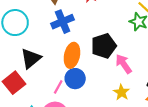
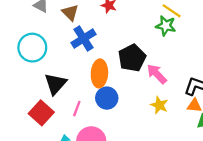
pink line: (58, 87) -> (77, 109), moved

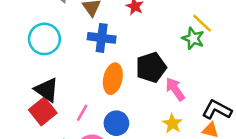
blue cross: (84, 39) -> (102, 38), turned 30
black triangle: (55, 84) -> (47, 90), moved, turned -45
blue circle: (107, 98) -> (116, 123), moved

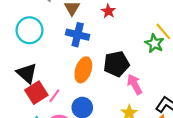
red square: (43, 111) -> (36, 93), moved

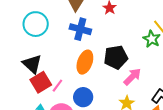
pink arrow: (135, 84) -> (132, 77), turned 72

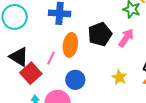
pink arrow: (132, 77) -> (126, 38), moved
pink line: (57, 86) -> (51, 58), moved

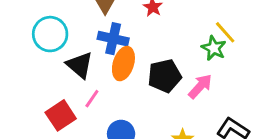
orange ellipse: (70, 45) -> (123, 64), moved
black triangle: (19, 57) -> (80, 65), moved

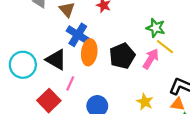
yellow line: (225, 32) -> (165, 47), moved
cyan circle: (50, 34) -> (23, 65), moved
blue cross: (113, 39) -> (78, 35), turned 30

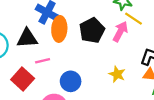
black triangle: (56, 60) -> (27, 38), turned -30
pink line: (70, 83) -> (43, 61), turned 56

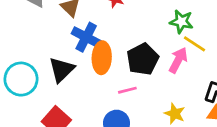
black triangle: (27, 38) -> (62, 70), turned -40
pink line: (43, 61) -> (127, 90), moved

